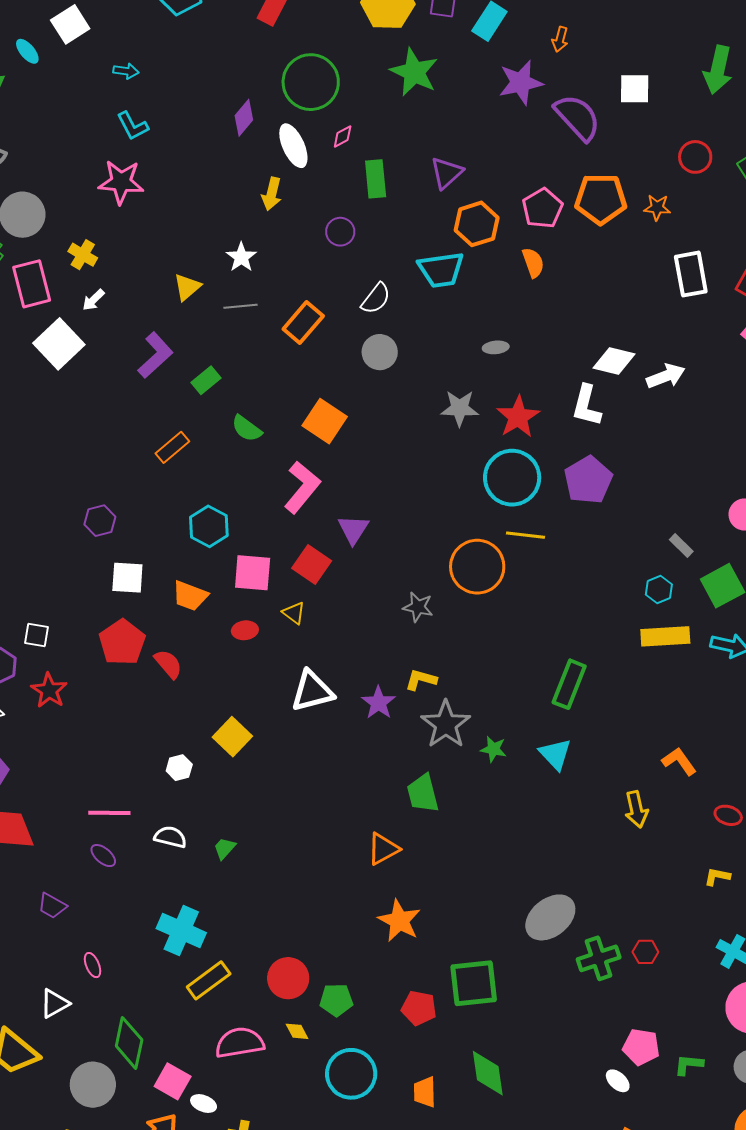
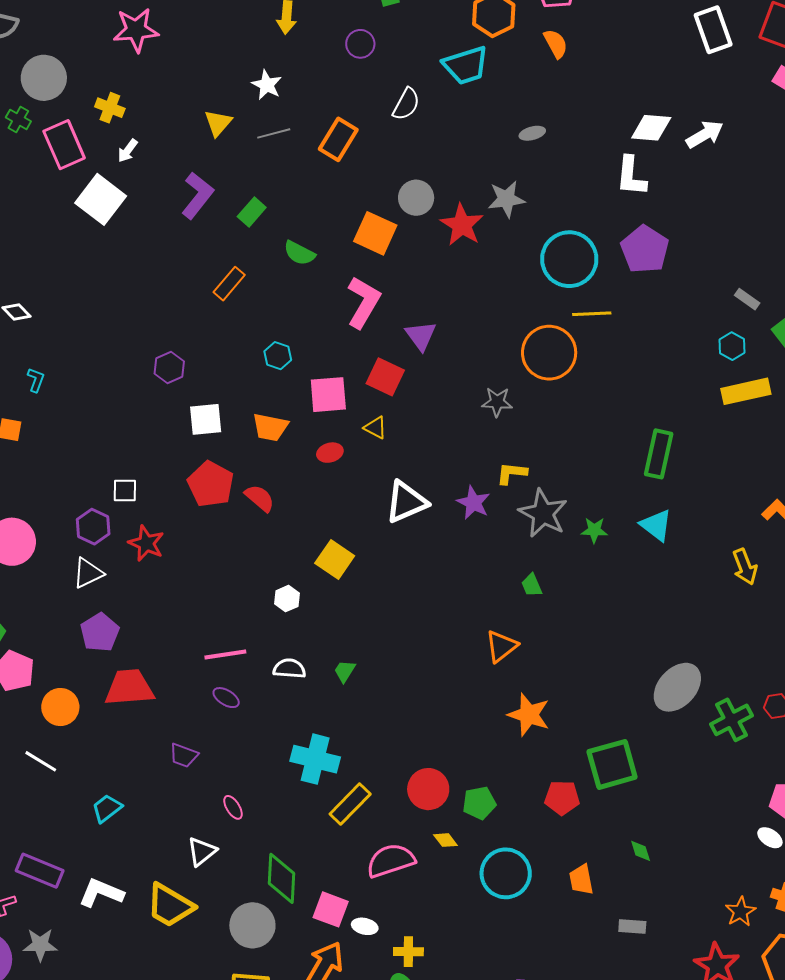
gray circle: (380, 352) -> (416, 198), moved
red star: (518, 417) -> (462, 225), moved
cyan hexagon: (209, 526) -> (278, 356), size x0.7
green trapezoid: (423, 793) -> (532, 585), size x0.6
green diamond: (488, 1073) -> (641, 851), size x0.5

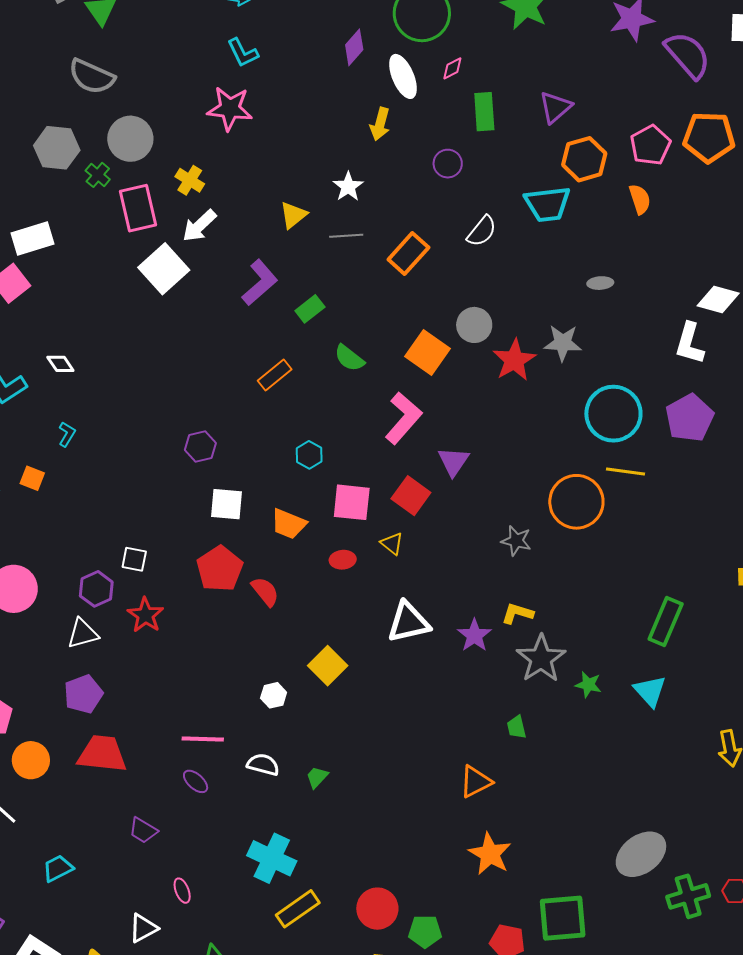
white arrow: (128, 151) -> (199, 226), size x1.5

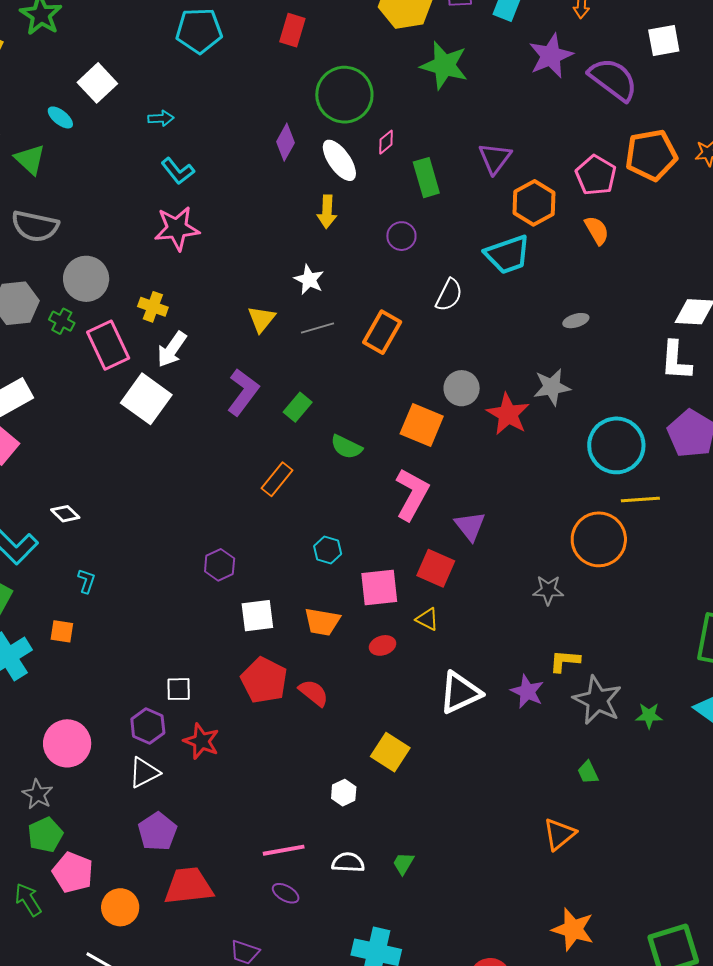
orange star: (490, 854) -> (573, 929), moved

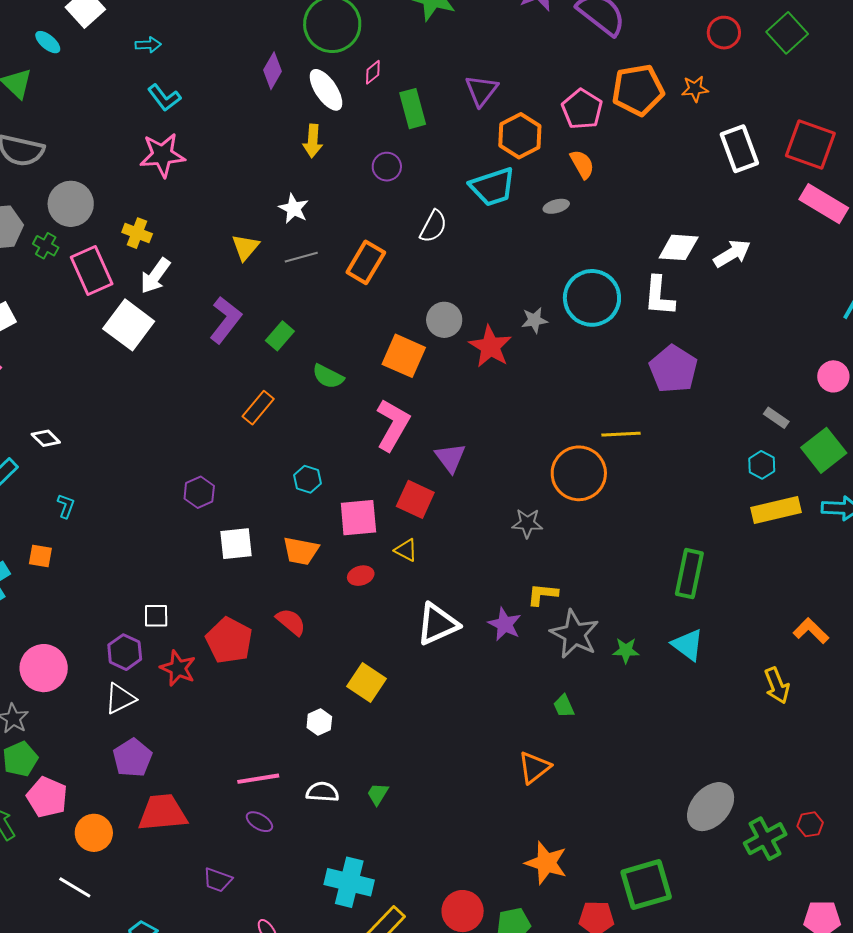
gray ellipse: (576, 321) -> (556, 206), moved
gray star: (552, 387) -> (534, 320), size x0.7
cyan circle: (616, 445) -> (592, 298), moved
red pentagon: (264, 680) -> (229, 640), moved

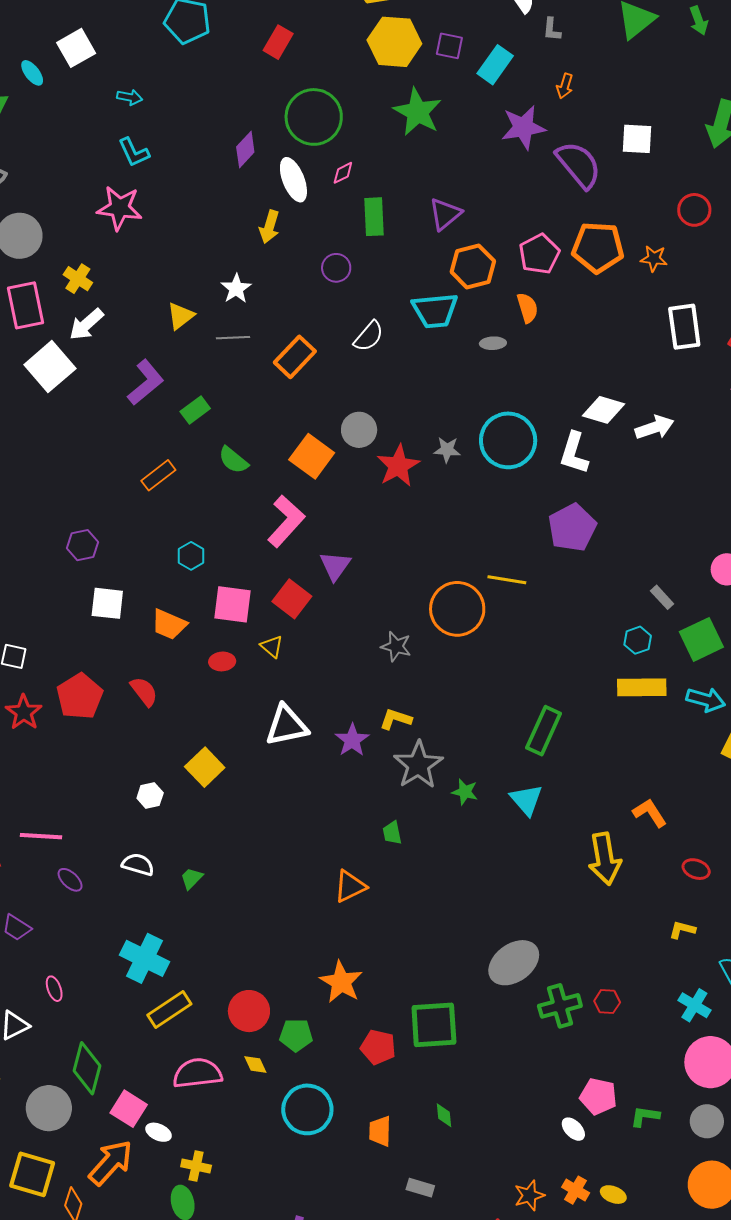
yellow arrow: (777, 685) -> (605, 859), size x1.4
pink line: (258, 779) -> (41, 836), moved

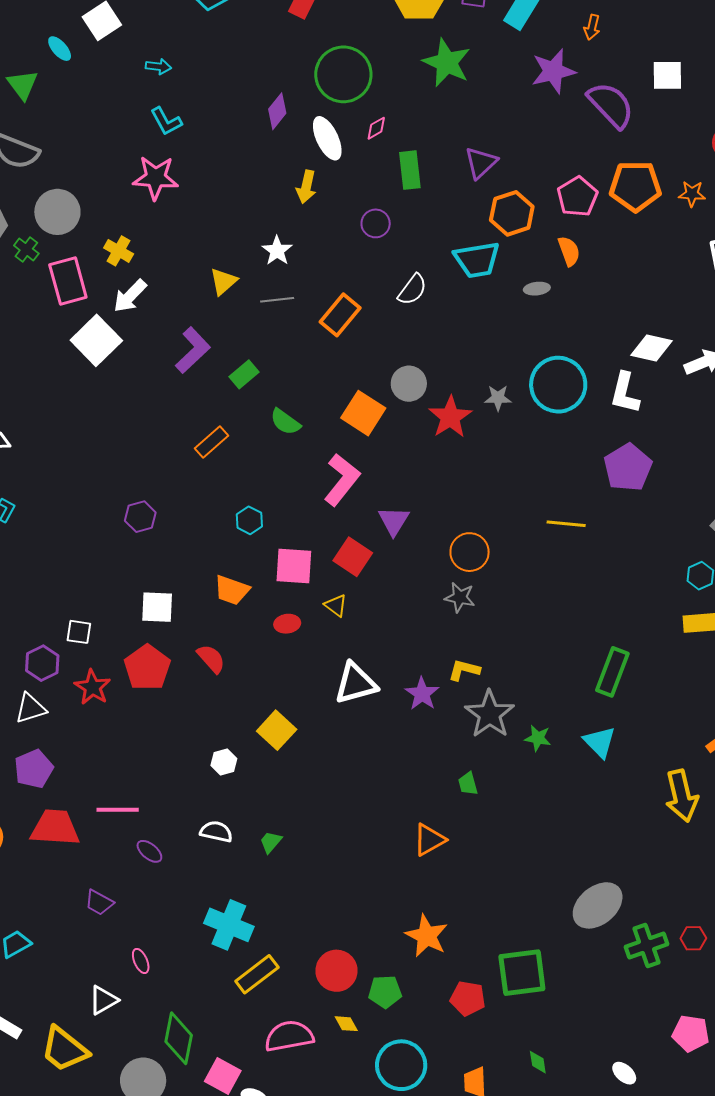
white square: (107, 603) -> (157, 607), moved
orange circle: (457, 609) -> (470, 552), moved, size x0.7
white ellipse: (573, 1129) -> (624, 1073), moved

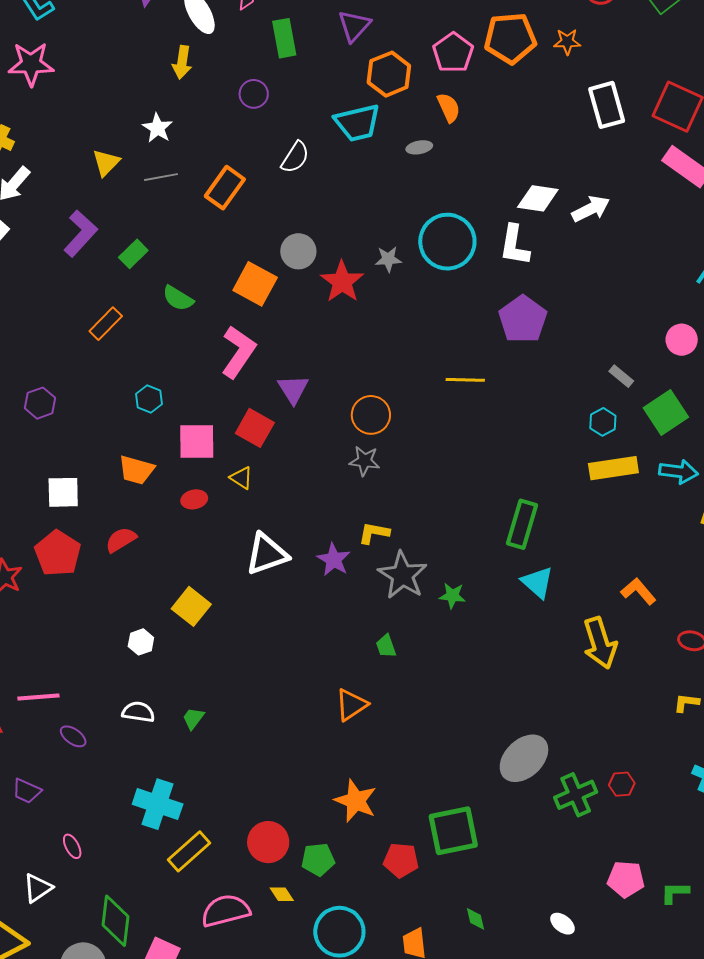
red semicircle: (211, 659) -> (121, 540), turned -76
cyan triangle: (600, 742) -> (537, 582), moved

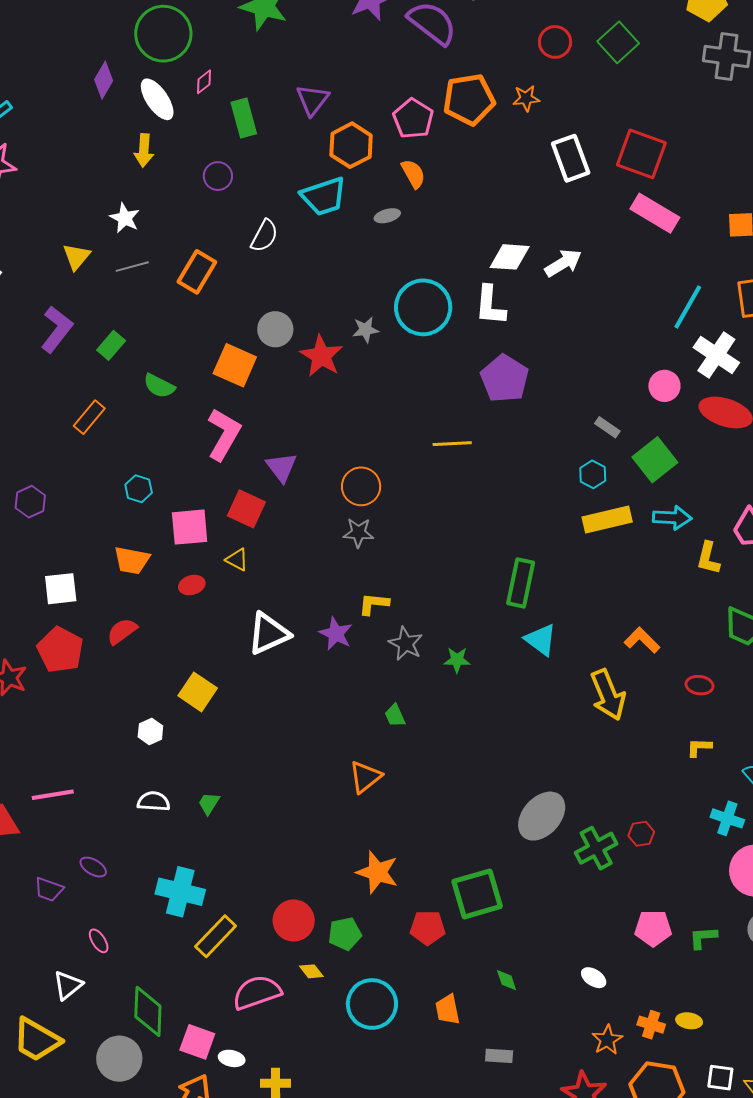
gray star: (403, 575) -> (406, 644), size x0.7
purple ellipse: (73, 736) -> (93, 867), moved

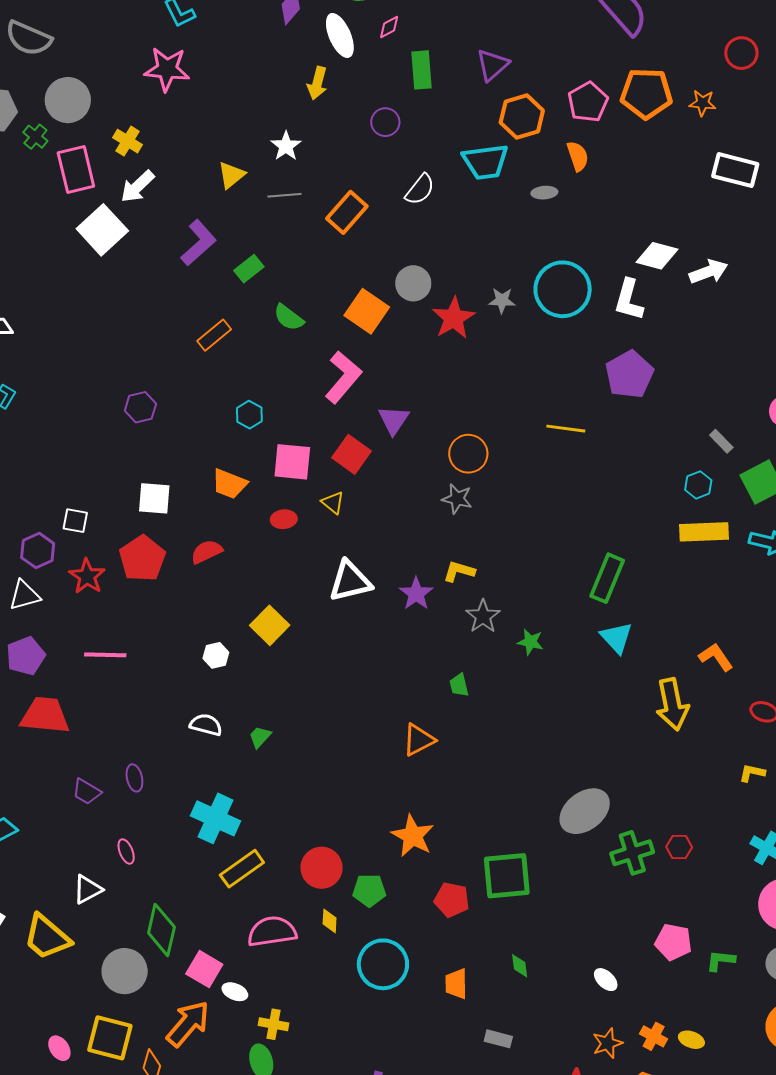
white rectangle: (571, 158) -> (735, 170), turned -66
pink line: (53, 795) -> (105, 655), moved
purple ellipse: (93, 867) -> (134, 778), turned 36
yellow diamond: (311, 971) -> (330, 921), turned 30

